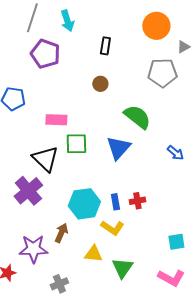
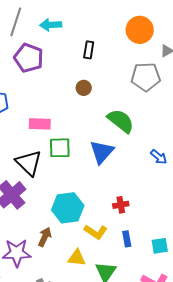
cyan arrow: (67, 21) -> (51, 25), turned 105
blue rectangle: (115, 202) -> (127, 239), moved

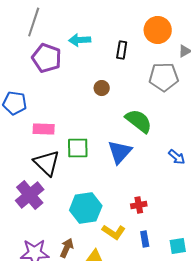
cyan arrow: (51, 25) -> (80, 40), moved
black rectangle: (89, 50) -> (122, 50), moved
pink rectangle: (40, 124) -> (44, 129), moved
brown arrow: (45, 237) -> (67, 248), moved

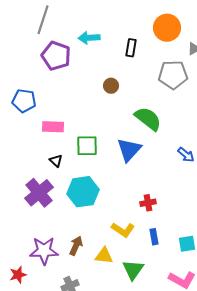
black triangle: (47, 163) -> (56, 161), size x0.5
cyan hexagon: (86, 208) -> (83, 192), moved

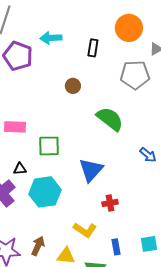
blue triangle: (129, 150) -> (91, 170), moved
black triangle: (56, 161) -> (20, 169), moved, turned -48
blue rectangle: (154, 237) -> (116, 247), moved

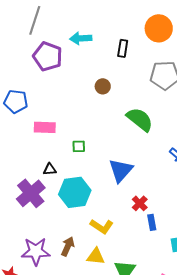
green square: (49, 146) -> (79, 146), size x0.6
red cross: (110, 203) -> (140, 203), turned -35
yellow L-shape: (85, 230) -> (102, 226), moved
blue rectangle: (116, 247) -> (152, 222), moved

